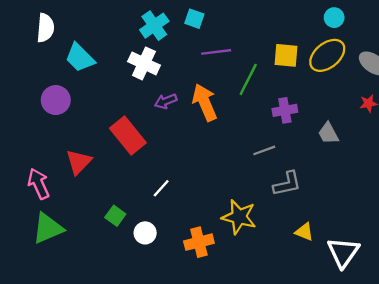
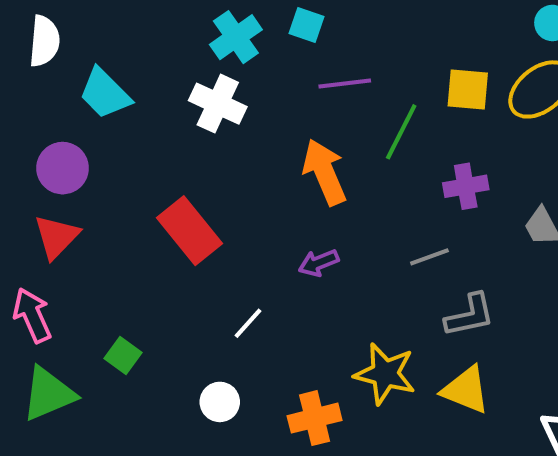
purple arrow: (166, 101) -> (319, 263), moved
red triangle: (79, 162) -> (56, 237), moved
green square: (115, 216) -> (123, 356), moved
yellow triangle: (304, 232) -> (466, 390), moved, size x1.5

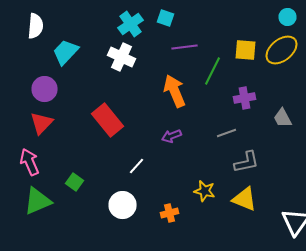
cyan trapezoid: (105, 94) -> (66, 52), turned 88
yellow star: (385, 374) -> (204, 191), size x0.7
white circle: (220, 402) -> (122, 205), size x1.4
orange cross: (315, 418) -> (170, 213), size x0.7

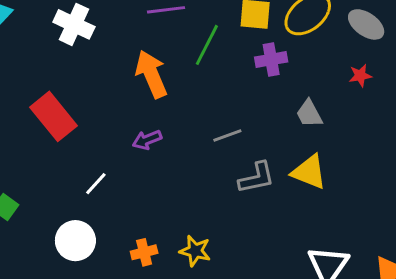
purple cross: (244, 98) -> (271, 60), moved
yellow star: (204, 191) -> (195, 251), moved
yellow triangle: (244, 199) -> (309, 172), moved

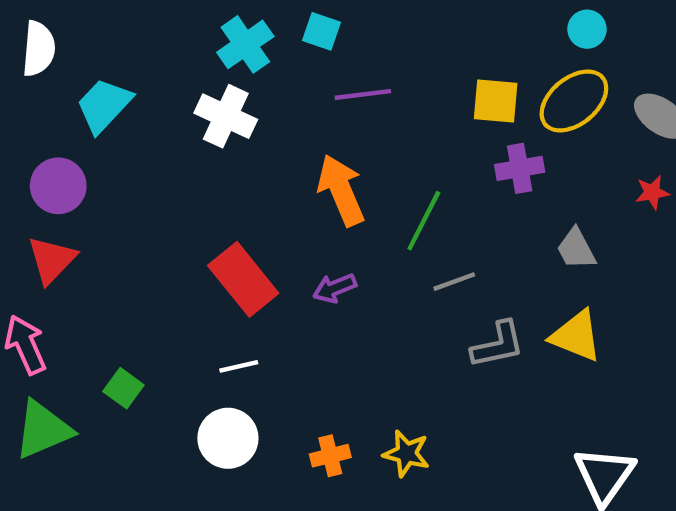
green line: (207, 45) -> (424, 221), moved
red rectangle: (54, 116) -> (243, 279), moved
white line: (96, 184) -> (239, 366), moved, turned 35

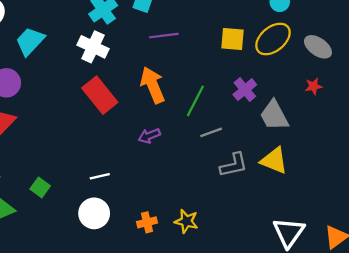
purple cross: (520, 168) -> (245, 90), moved, turned -30
gray trapezoid: (576, 249) -> (274, 115), size x1.4
red rectangle: (243, 279) -> (100, 95), moved

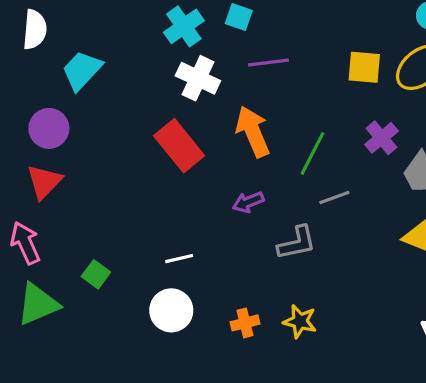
white cross: (93, 47) -> (198, 78), moved
gray L-shape: (234, 165) -> (297, 243), moved

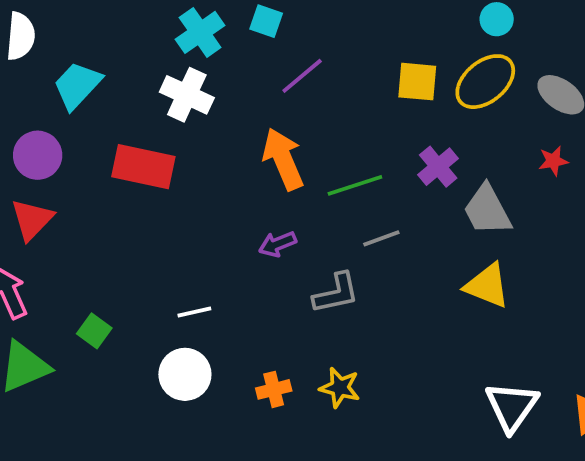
purple line: (269, 62) -> (302, 76), turned -33
white cross: (198, 78) -> (187, 95), moved
red rectangle: (179, 146) -> (143, 167), moved, turned -39
green line: (312, 153) -> (355, 185), turned 45

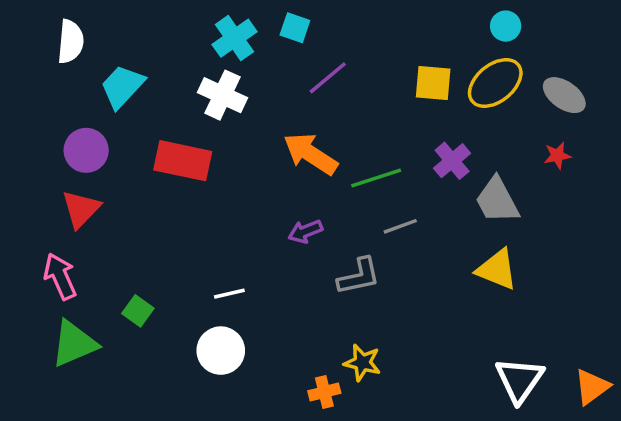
orange arrow: (283, 159) -> (311, 154), turned -34
orange cross: (274, 389) -> (324, 392), moved

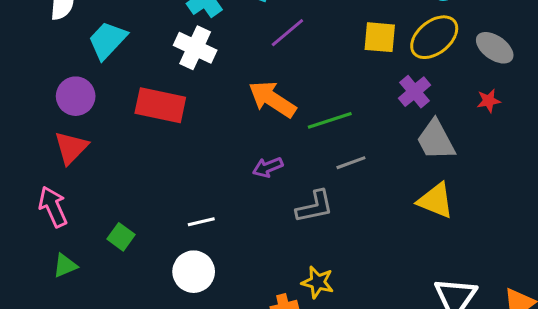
purple cross: (452, 161) -> (415, 92), moved
green triangle: (74, 344) -> (65, 266), size x0.6

